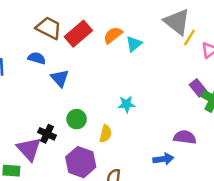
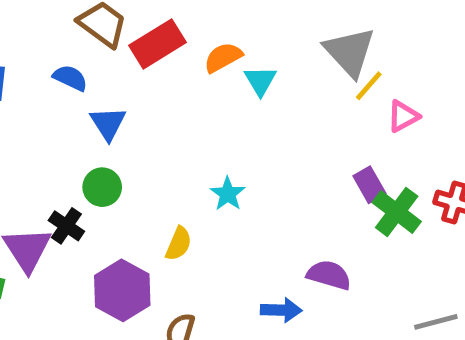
cyan triangle: (134, 44) -> (260, 81), turned -30
cyan star: (126, 104) -> (228, 194), turned 30
green circle: (77, 119) -> (102, 187), moved

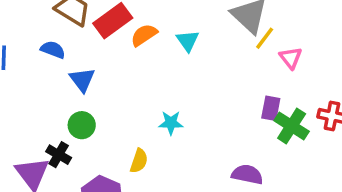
orange semicircle: (223, 57) -> (144, 35), moved
pink triangle: (403, 116) -> (291, 58), turned -35
purple rectangle: (369, 185) -> (271, 108), turned 45
cyan star: (228, 194) -> (171, 123), turned -30

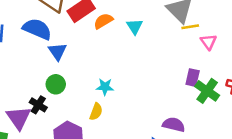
yellow line: (265, 38) -> (190, 27), turned 42
blue semicircle: (53, 50) -> (37, 29), size x1.6
cyan star: (171, 123) -> (105, 87), moved

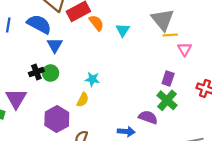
orange semicircle: (103, 21) -> (96, 23), turned 77
green cross: (207, 91) -> (167, 100), moved
black cross: (38, 105) -> (36, 72), moved, turned 32

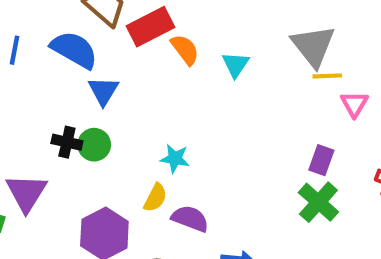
black cross: (36, 72) -> (67, 142), turned 32
purple semicircle: (148, 117) -> (190, 219), moved

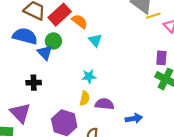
cyan triangle: (236, 65) -> (95, 40), moved
green circle: (94, 145) -> (53, 41), moved

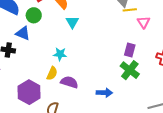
blue triangle: (45, 53) -> (23, 33), moved, turned -35
blue arrow: (134, 118) -> (104, 93), moved

